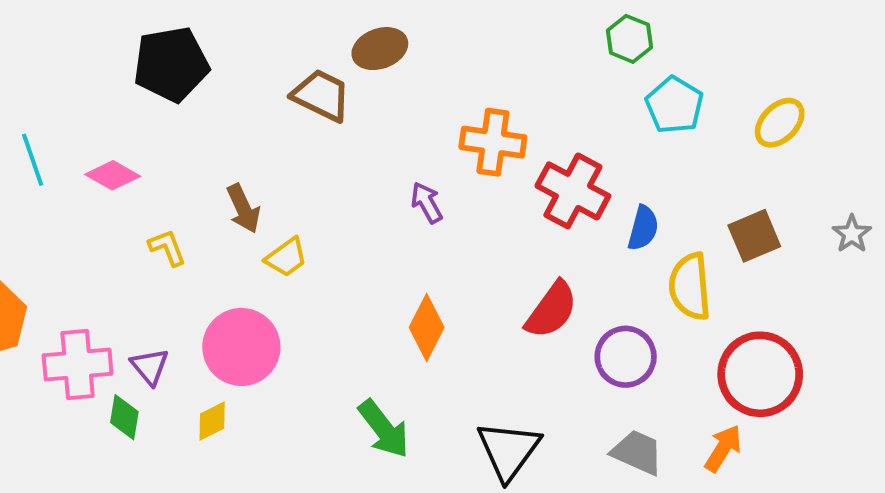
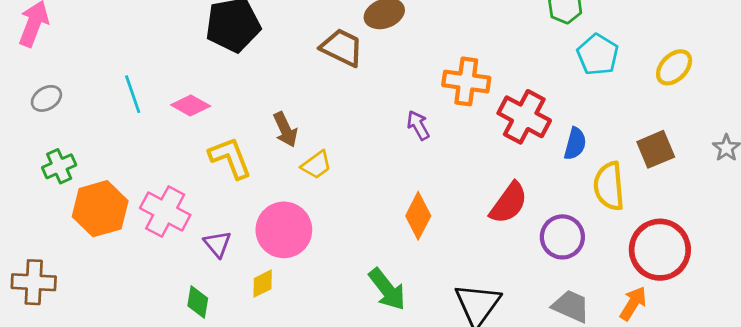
yellow L-shape: (167, 248) -> (230, 158), size x1.6
pink cross: (78, 365) -> (165, 212), moved, turned 33
green diamond: (124, 417) -> (198, 302), moved

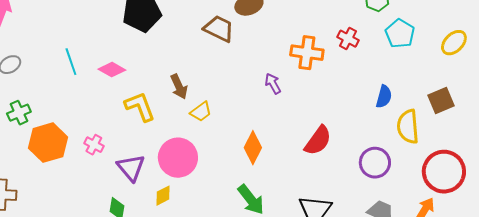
red cross: (524, 117) -> (348, 39), moved, size x0.6
red semicircle: (509, 203) -> (318, 141), moved
pink cross: (165, 212) -> (94, 145), size x0.6
orange diamond: (418, 216) -> (253, 148), moved
purple triangle: (217, 244) -> (131, 168), size x1.4

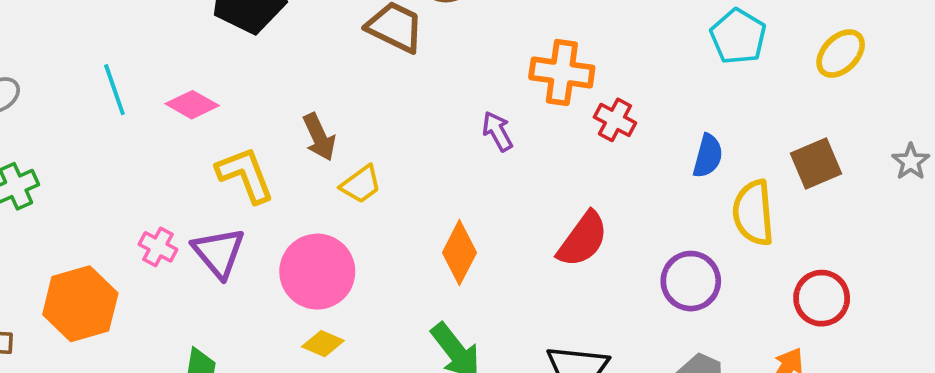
red cross: (348, 39) -> (615, 120), moved
orange hexagon: (48, 143) -> (80, 304), moved
purple triangle: (131, 168) -> (219, 253), moved
red circle: (444, 172) -> (822, 298), size x0.7
yellow diamond: (163, 196) -> (323, 344), moved, turned 50

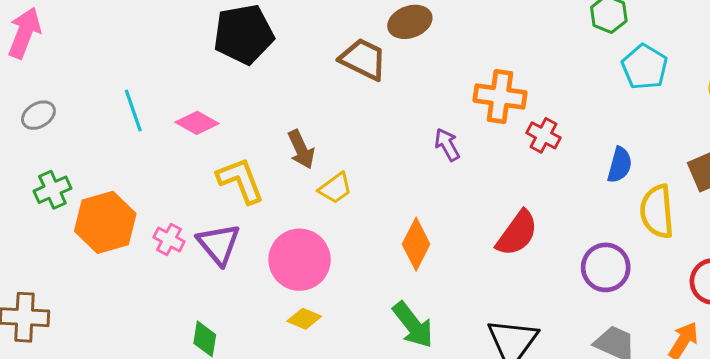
orange hexagon: (80, 304) -> (105, 222), moved

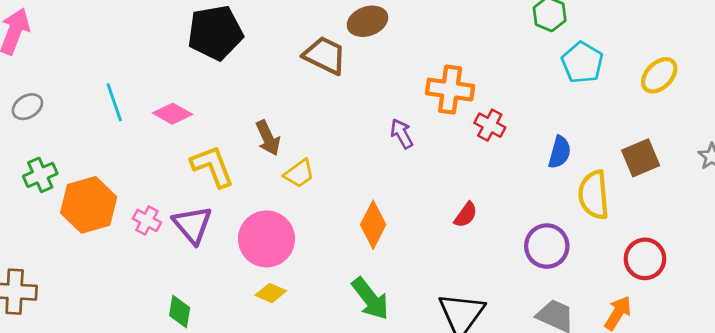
red semicircle: (517, 233) -> (466, 215), size x0.6

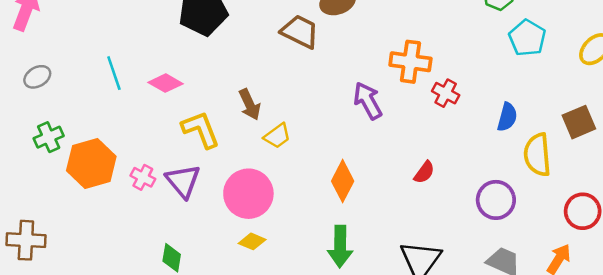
purple arrow: (402, 134) -> (368, 101), size x1.4
green arrow: (370, 299) -> (340, 246), turned 39

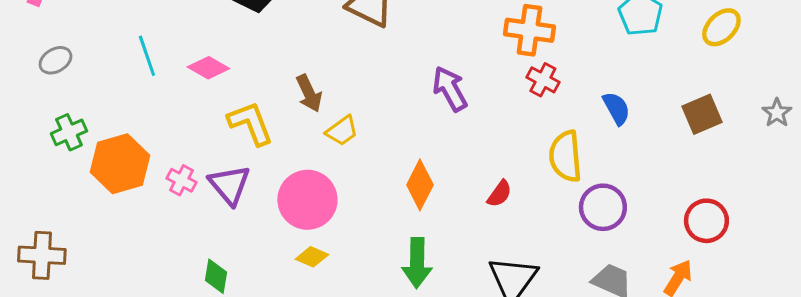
orange cross: (410, 62) -> (529, 30), moved
blue semicircle: (507, 117) -> (616, 108), turned -44
yellow semicircle: (537, 155) -> (565, 156), moved
red semicircle: (424, 172) -> (499, 194), moved

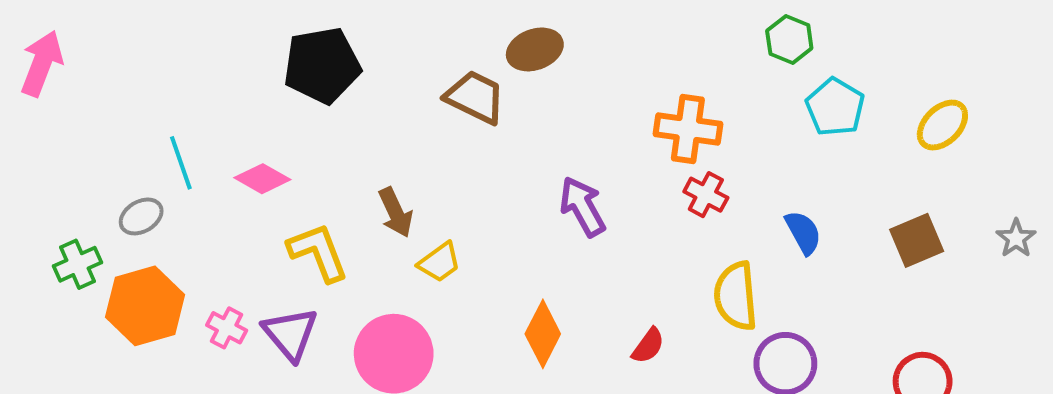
gray ellipse: (55, 60) -> (141, 216), moved

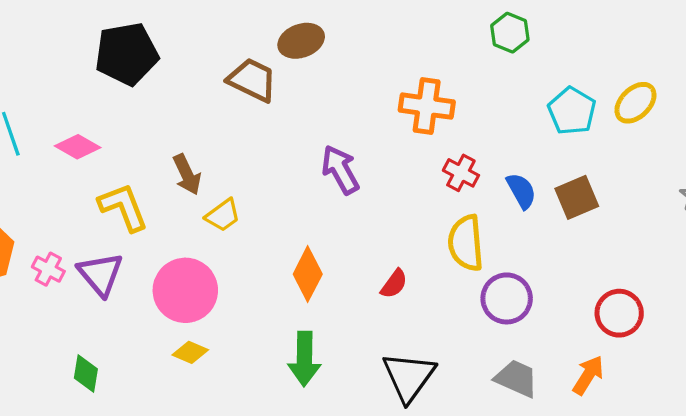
cyan pentagon: (835, 107) -> (572, 111), moved
red cross: (706, 195) -> (461, 173), moved
brown square: (917, 240) -> (577, 197), moved

